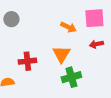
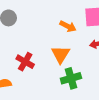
red cross: (27, 61) -> (25, 62), turned 36

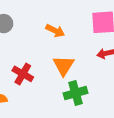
orange arrow: (68, 26) -> (55, 31), moved

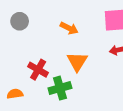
green cross: (76, 93) -> (60, 88), moved

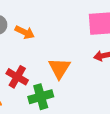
orange arrow: (69, 28) -> (25, 32), moved

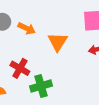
orange triangle: (59, 68) -> (58, 42), moved

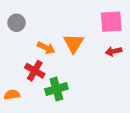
orange arrow: (27, 28) -> (46, 48), moved

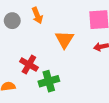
orange arrow: (46, 48) -> (37, 15), moved, turned 42

